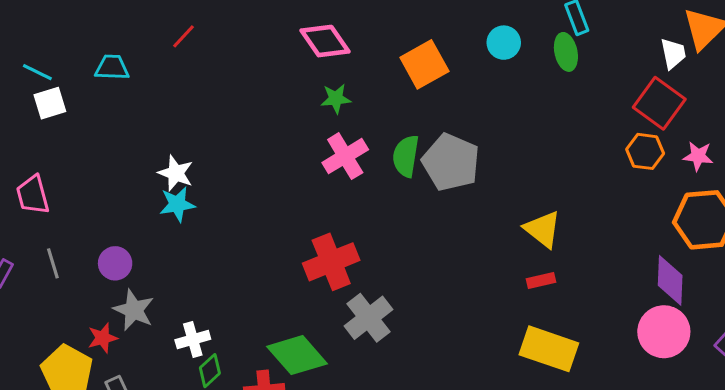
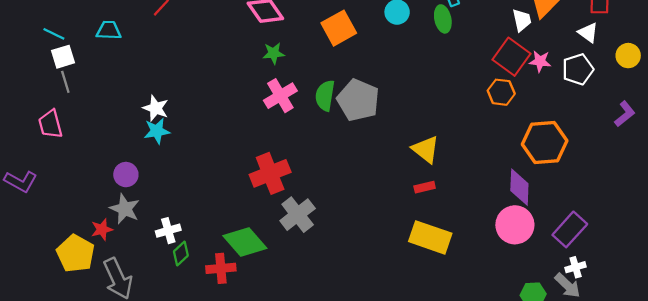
pink star: (698, 156) -> (540, 61), moved
gray line: (53, 263) -> (65, 82), moved
purple circle: (115, 263) -> (126, 175), moved

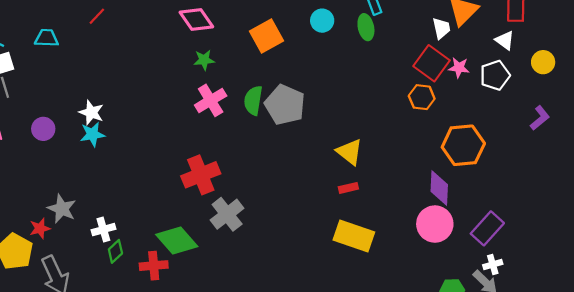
purple circle: (126, 175) -> (43, 129), moved

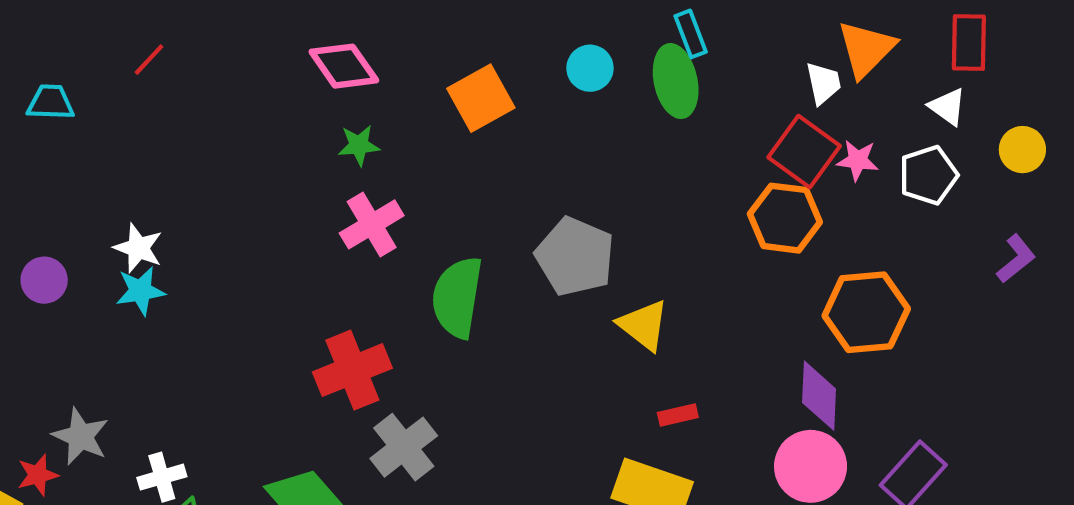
green ellipse: (366, 27) -> (676, 81), size x1.4
orange hexagon: (422, 97) -> (785, 218), size x1.4
green semicircle: (253, 100) -> (457, 297), moved, size x1.4
gray pentagon: (285, 105) -> (575, 257), moved
red rectangle: (348, 188) -> (678, 415), moved

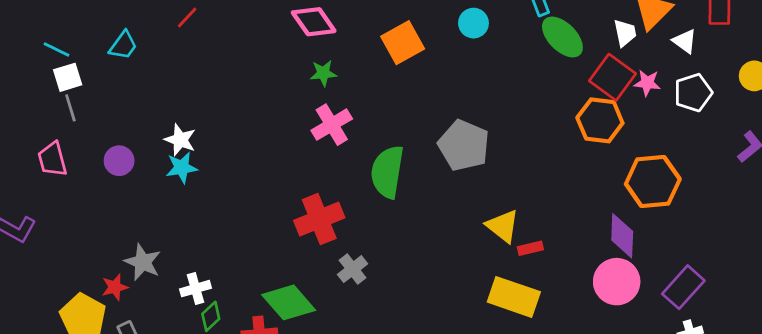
green ellipse: (676, 81) -> (562, 37), moved, turned -33
cyan trapezoid: (51, 102) -> (123, 45), turned 124
white triangle: (948, 107) -> (685, 41), moved
yellow triangle: (644, 325) -> (503, 226), moved
gray cross: (404, 447) -> (353, 269), size x0.7

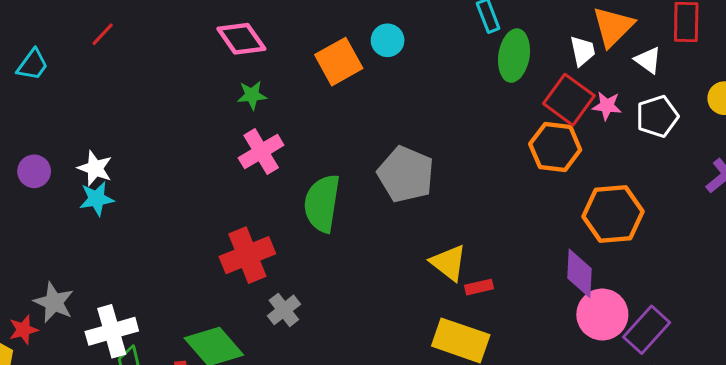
cyan circle: (473, 23) -> (388, 40), moved
green ellipse: (562, 37) -> (514, 56), turned 54
purple circle: (119, 161) -> (34, 171), moved
pink circle: (617, 282) -> (602, 315), moved
white cross: (196, 289) -> (112, 331), size x1.5

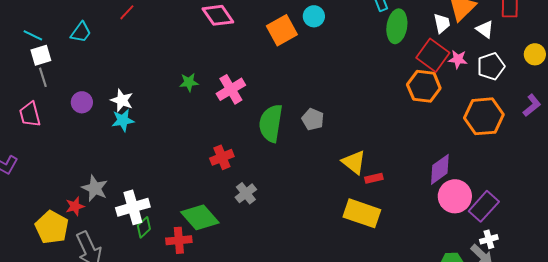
green star: (252, 95) -> (189, 82), moved
gray pentagon: (406, 174) -> (313, 119), moved, size x0.6
orange hexagon: (613, 214) -> (484, 116), moved
red cross: (247, 255) -> (222, 157), size x0.7
purple diamond: (580, 273) -> (440, 169), turned 52

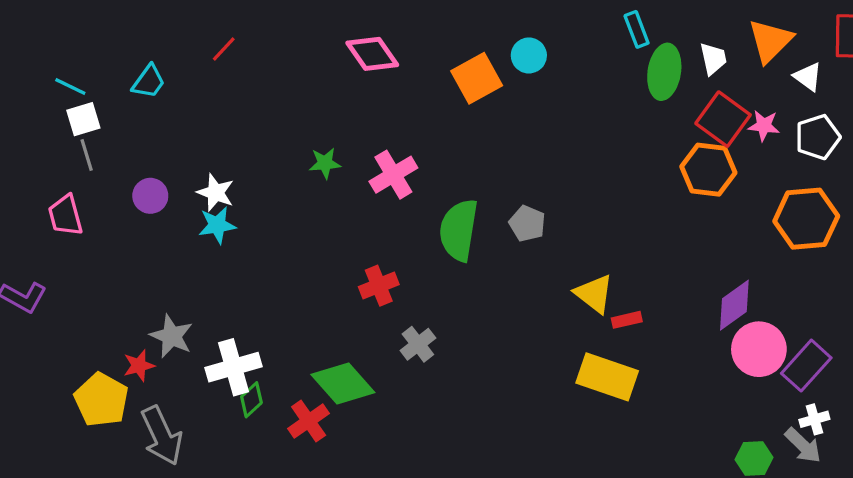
white trapezoid: (442, 23) -> (713, 59), moved
red cross: (179, 240) -> (309, 421), turned -30

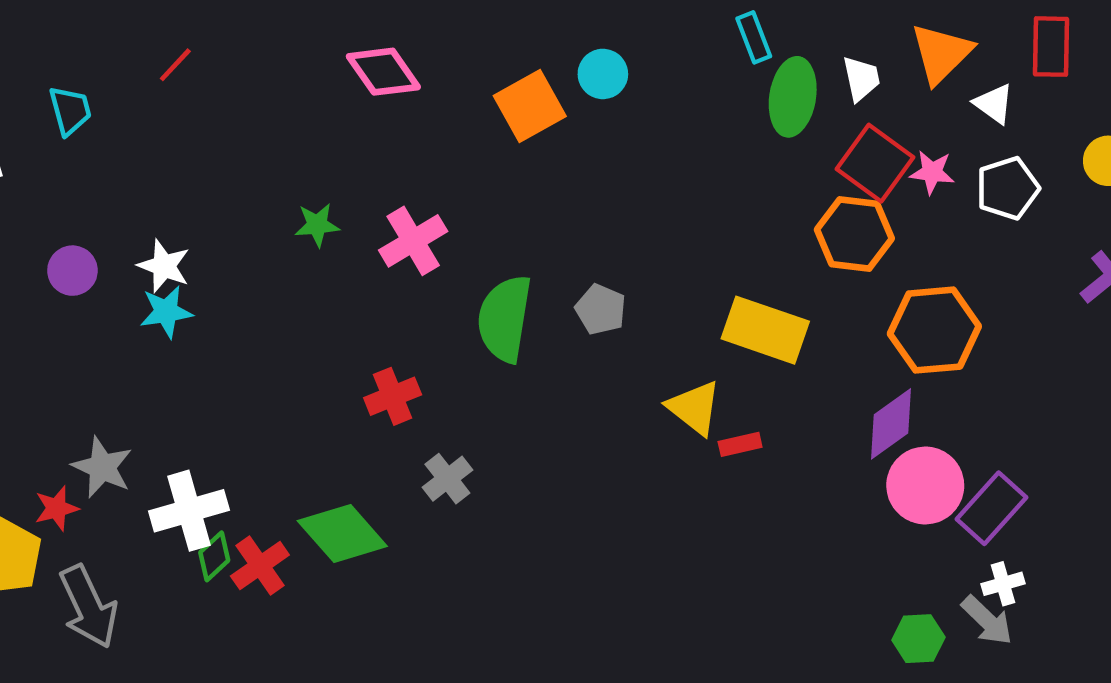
cyan trapezoid: (149, 82) -> (70, 111), turned -51
orange hexagon: (806, 219) -> (934, 330), moved
yellow rectangle: (607, 377) -> (765, 330), moved
red cross: (309, 421) -> (260, 566), moved

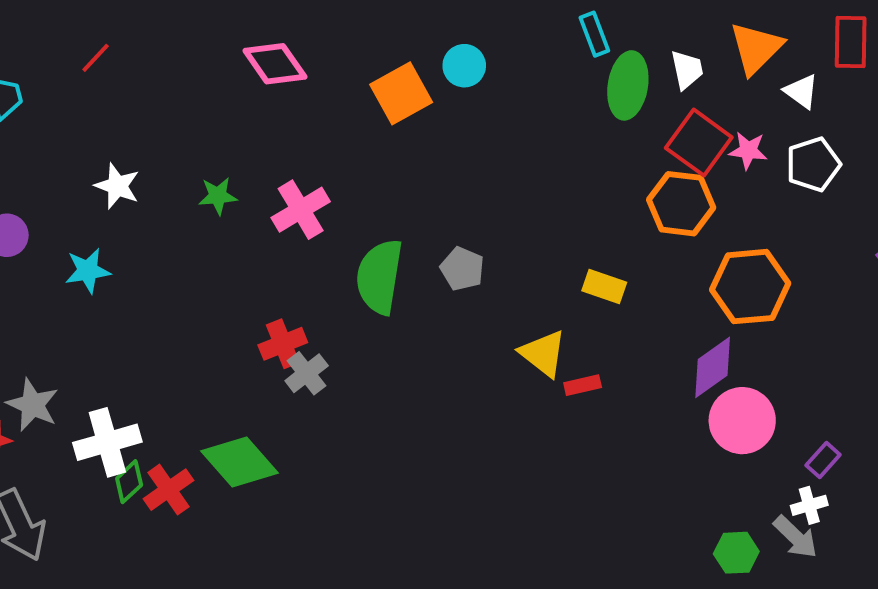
white star: (164, 266) -> (117, 186), moved
yellow rectangle: (765, 330) -> (604, 287), size x0.6
gray cross: (447, 479) -> (307, 373), moved
purple rectangle: (992, 508) -> (823, 460), moved, size x0.6

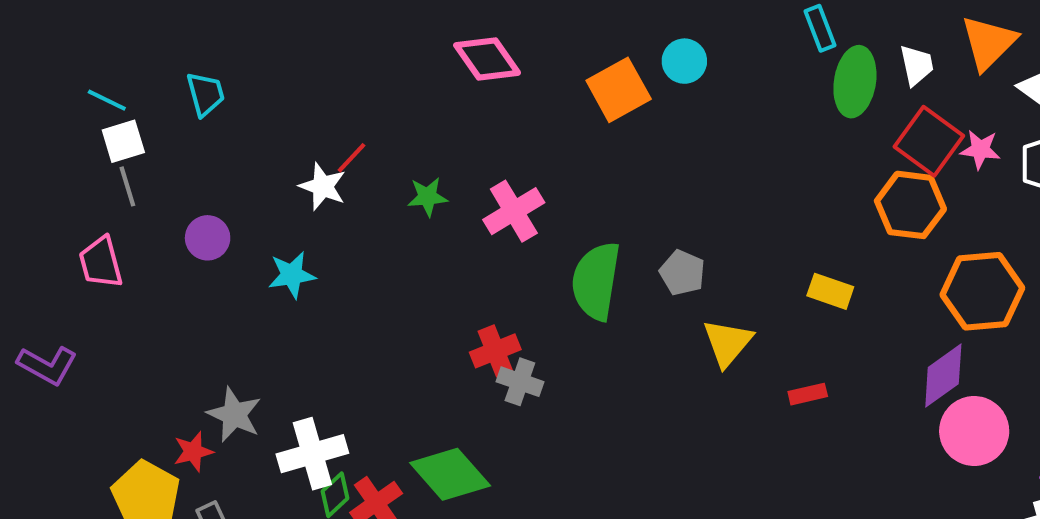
red line: (96, 58) -> (351, 158), moved
yellow triangle: (543, 354) -> (728, 343), moved, turned 32
gray cross: (307, 373) -> (520, 382), turned -33

